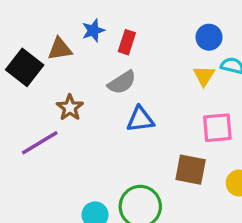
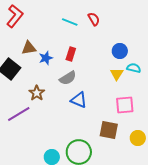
blue star: (93, 30) -> (46, 58), moved
brown triangle: (60, 49) -> (29, 48), moved
blue triangle: (140, 119) -> (79, 100), turned 30

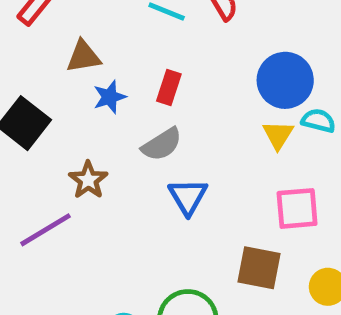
brown triangle: (29, 48) -> (83, 57), moved
blue circle: (120, 51) -> (285, 80), size x1.5
blue triangle: (79, 100) -> (188, 197), turned 36

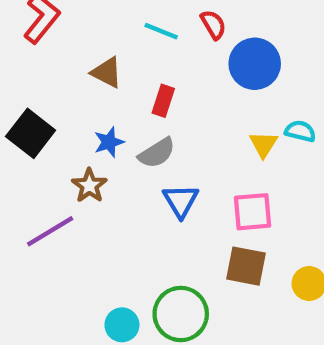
brown triangle: (83, 57) -> (107, 72), moved, turned 36
blue circle: (285, 80) -> (255, 64), moved
blue star: (110, 97) -> (109, 142), moved
pink square: (297, 208) -> (253, 212), moved

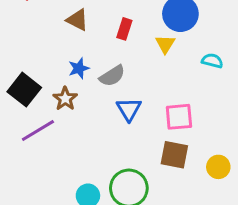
red rectangle: (163, 101) -> (124, 29), moved
black square: (31, 133) -> (24, 90), moved
yellow triangle: (263, 144) -> (165, 44), moved

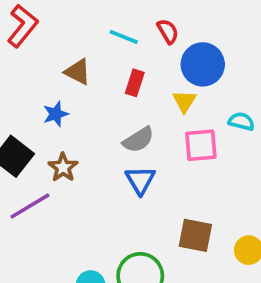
blue star: (79, 68) -> (56, 114), moved
gray semicircle: (112, 76) -> (138, 140), moved
pink square: (179, 117) -> (201, 145), moved

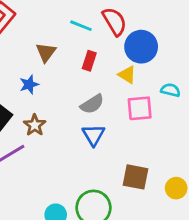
red semicircle: (168, 31) -> (114, 21), size x1.5
brown triangle: (78, 72) -> (46, 52), turned 40
yellow triangle: (184, 101) -> (127, 75), turned -30

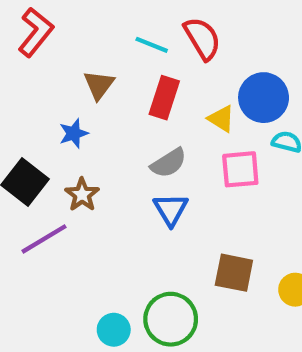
blue circle: (141, 47) -> (264, 98), moved
red rectangle: (89, 61) -> (164, 98), size x1.4

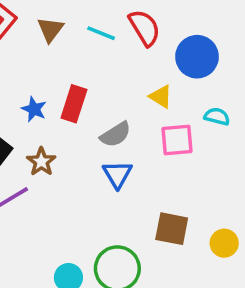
brown triangle: (99, 85) -> (50, 30), moved
red rectangle: (164, 98) -> (74, 104), moved
blue circle: (264, 98) -> (197, 57), moved
blue star: (74, 133) -> (34, 109), turned -30

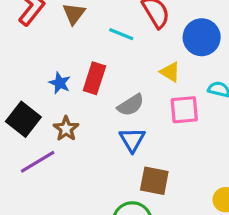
cyan line: (101, 33) -> (121, 34), moved
brown square: (172, 229) -> (154, 181), moved

